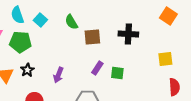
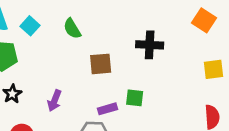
brown square: (92, 37) -> (101, 64), moved
yellow square: (165, 59) -> (213, 69), moved
purple rectangle: (97, 68) -> (107, 109), moved, turned 40

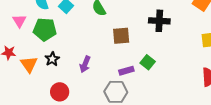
green square: (135, 98) -> (148, 62), turned 32

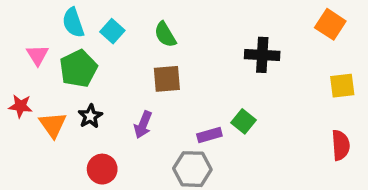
green pentagon: (45, 29) -> (78, 69), turned -30
brown square: (121, 36) -> (167, 79), moved

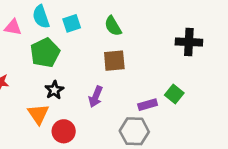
cyan square: (112, 31) -> (72, 23), turned 30
pink triangle: (37, 55) -> (13, 27), moved, turned -48
orange triangle: (53, 125) -> (38, 114), moved

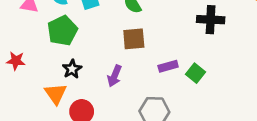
purple rectangle: (148, 105) -> (168, 66), moved

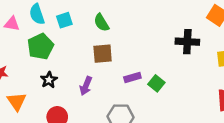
black cross: (211, 20) -> (187, 42), moved
orange triangle: (56, 94) -> (17, 101), moved

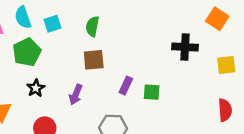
green semicircle: (101, 23) -> (92, 26), turned 42
purple rectangle: (132, 77) -> (126, 86), turned -49
green square: (156, 83) -> (152, 92), turned -35

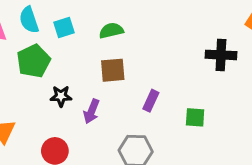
green semicircle: (92, 26) -> (111, 31), turned 66
black star: (36, 88) -> (61, 96), moved, turned 30
green square: (152, 92) -> (195, 117), moved

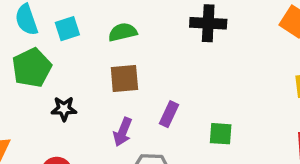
black cross: (221, 55) -> (208, 23), moved
purple arrow: (91, 111) -> (123, 132), moved

